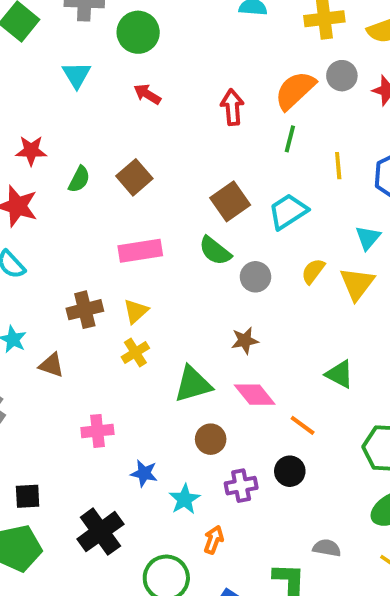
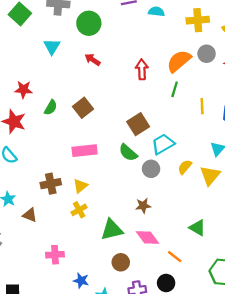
cyan trapezoid: (288, 211) -> (163, 144), moved

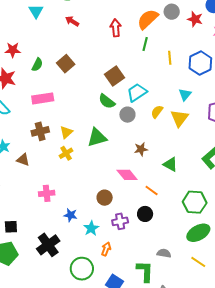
pink rectangle: (85, 151) -> (43, 98), moved
brown star: (143, 206) -> (141, 149), moved
green triangle: (112, 230) -> (97, 137), moved

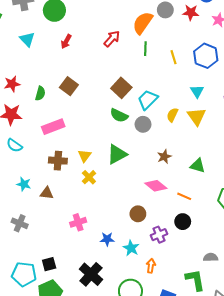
red arrow: (72, 21) -> (66, 41), turned -80
red arrow: (116, 28) -> (112, 39), turned 60
brown cross: (40, 131) -> (58, 161), turned 30

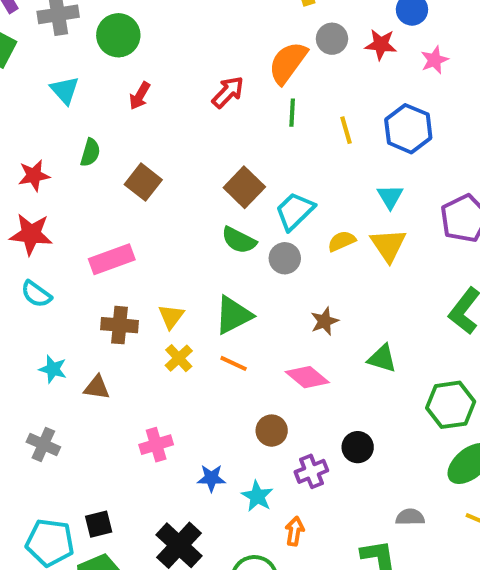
green semicircle: (40, 93) -> (90, 152), moved
yellow semicircle: (172, 115) -> (342, 241), turned 40
green triangle: (198, 166) -> (382, 358), moved
orange line: (184, 196) -> (234, 363), moved

